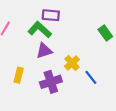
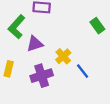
green L-shape: (40, 30) -> (17, 27), moved, turned -90

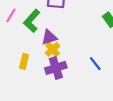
yellow cross: (63, 56) -> (53, 49), moved

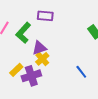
yellow rectangle: (24, 61) -> (16, 70), turned 32
purple cross: (56, 68) -> (31, 76), moved

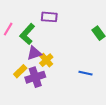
purple triangle: (39, 48) -> (34, 53), moved
blue line: (81, 72) -> (85, 73), turned -40

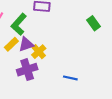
yellow rectangle: (20, 71) -> (11, 44), moved
blue line: (85, 73) -> (70, 78), moved

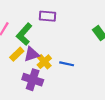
purple cross: (27, 70) -> (33, 80), turned 36
blue line: (70, 78) -> (67, 64), moved

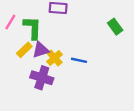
green L-shape: (24, 34) -> (32, 28), turned 140

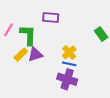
yellow cross: (55, 58) -> (69, 52), moved
purple cross: (42, 78) -> (67, 79), moved

